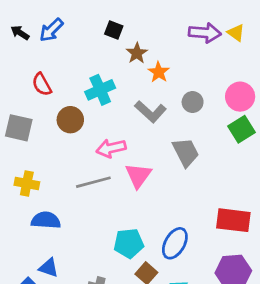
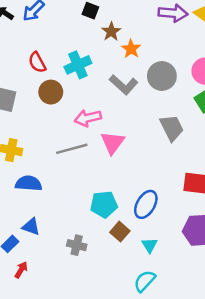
red semicircle: (42, 84) -> (37, 62), moved
gray circle: (193, 102) -> (162, 76), size x1.5
gray trapezoid: (186, 152) -> (172, 128), moved

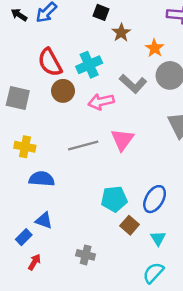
orange star: (131, 49) -> (155, 48), moved
red semicircle: (37, 62) -> (50, 62), size x1.4
pink arrow: (88, 118) -> (101, 102), moved
gray cross: (77, 245) -> (86, 255), moved

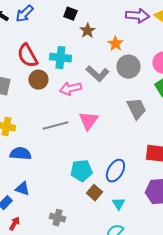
cyan cross: (89, 65) -> (60, 58), turned 30

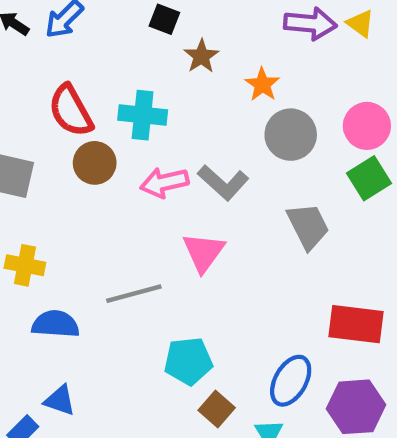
gray L-shape: (97, 74) -> (223, 183), moved
gray line: (55, 126) -> (134, 294), moved
blue ellipse: (115, 171) -> (291, 381), moved

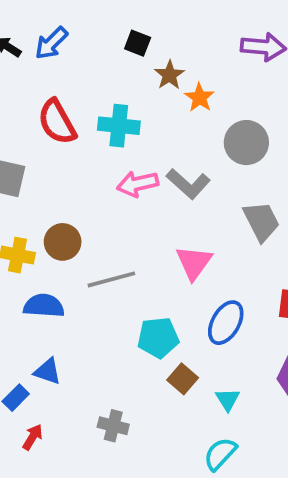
orange star: (262, 85) -> (199, 98), moved
brown circle: (95, 163) -> (63, 242), moved
pink triangle: (204, 252) -> (194, 263), moved
blue ellipse: (291, 381) -> (226, 323), moved

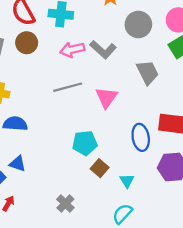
brown circle: (63, 242) -> (27, 43), moved
gray line: (111, 279) -> (68, 87), moved
blue ellipse: (226, 323) -> (141, 137), moved, turned -40
gray cross: (113, 426) -> (65, 204), moved, turned 30

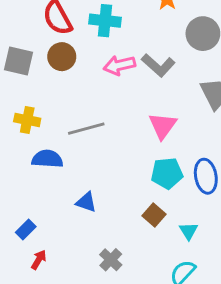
gray line: (68, 87) -> (86, 129), moved
cyan pentagon: (85, 143) -> (167, 173), moved
blue triangle: (18, 164) -> (86, 202), moved

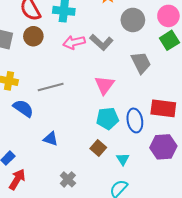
blue semicircle: (47, 159) -> (23, 108), turned 30
red arrow: (39, 260) -> (17, 179), size x1.5

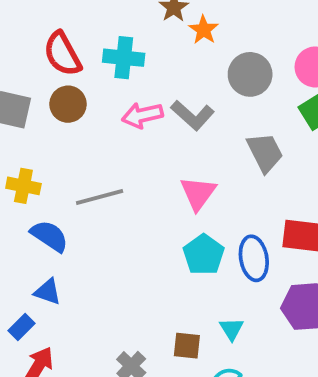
cyan pentagon: (107, 118) -> (204, 255), turned -30
blue triangle: (51, 139) -> (48, 292), moved
brown square: (98, 148) -> (187, 346), moved, turned -35

